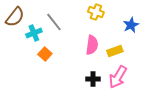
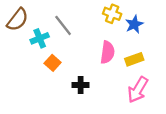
blue star: (131, 25) -> (134, 24), moved
black cross: (93, 79) -> (81, 85), moved

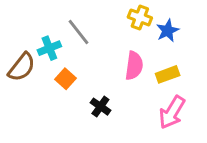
brown semicircle: (18, 20) -> (22, 67), moved
black cross: (81, 85) -> (100, 107), turned 35

